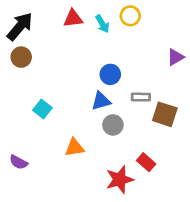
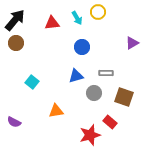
red triangle: (73, 19) -> (52, 23), moved
blue circle: (110, 74) -> (82, 47), moved
brown square: (165, 114) -> (124, 97), moved
gray circle: (113, 125) -> (94, 93), moved

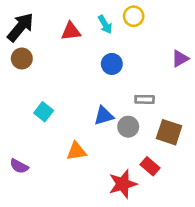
blue triangle: (76, 76) -> (104, 116), moved

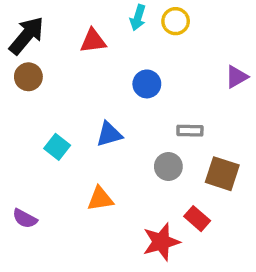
cyan arrow: (105, 24) -> (138, 18), moved, turned 48
blue triangle: (104, 116) -> (109, 134), moved

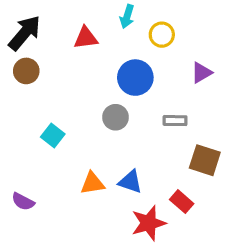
yellow circle: (176, 21) -> (162, 35), moved
purple triangle: (237, 77) -> (201, 73), moved
blue circle: (147, 84) -> (135, 78), size x1.4
blue triangle: (109, 134) -> (130, 182), moved, turned 35
gray circle: (168, 167) -> (116, 117), moved

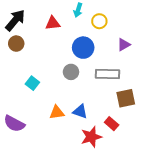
gray rectangle: (175, 121) -> (107, 74), size x1.6
brown square: (205, 160) -> (126, 98), turned -30
purple semicircle: (23, 202) -> (14, 124), size x1.5

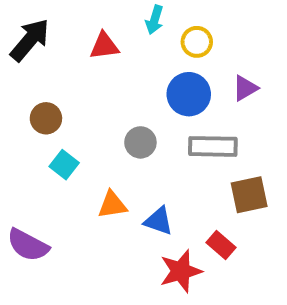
brown circle: (16, 44) -> (46, 118), moved
blue circle: (83, 48) -> (189, 94), moved
orange triangle: (57, 112) -> (112, 205), moved

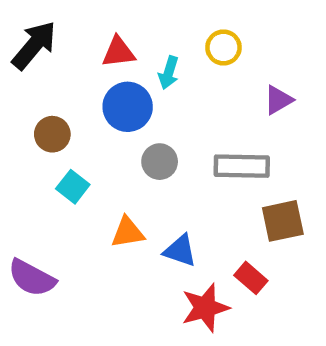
cyan arrow: (155, 20) -> (169, 73), moved
blue circle: (189, 94) -> (128, 107), moved

